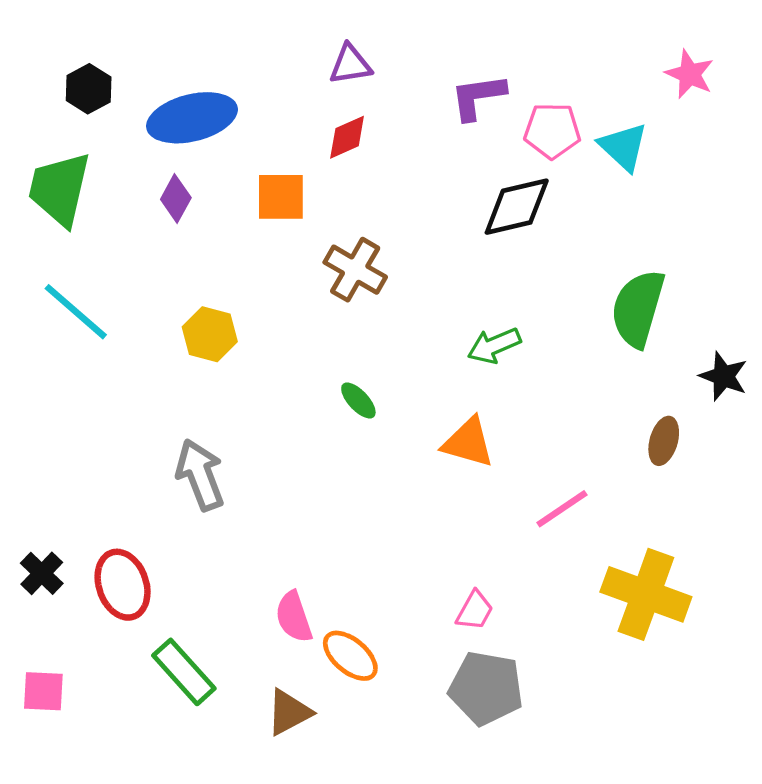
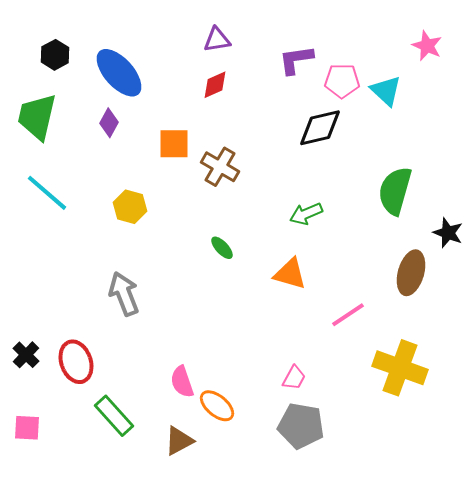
blue ellipse: (192, 118) -> (119, 73), turned 62
orange square: (281, 197) -> (174, 144), moved
brown ellipse: (664, 441) -> (411, 273), size x1.5

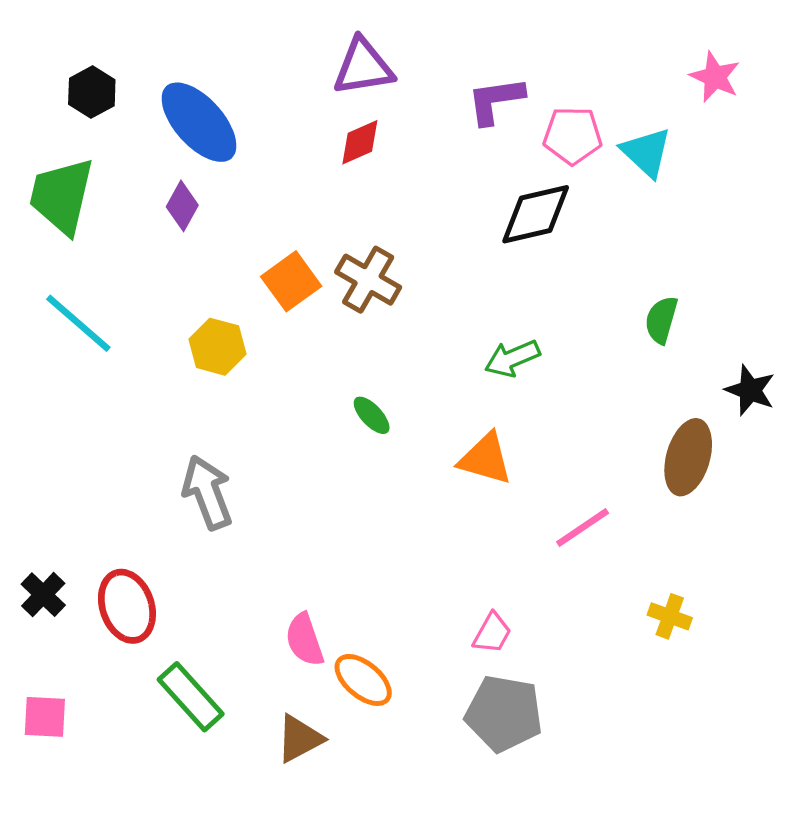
purple triangle: (217, 40) -> (363, 67), size x1.4
orange square: (174, 144) -> (291, 281), moved, turned -36
green semicircle: (395, 191) -> (661, 320), size x0.6
yellow cross: (400, 368) -> (670, 616), size x0.5

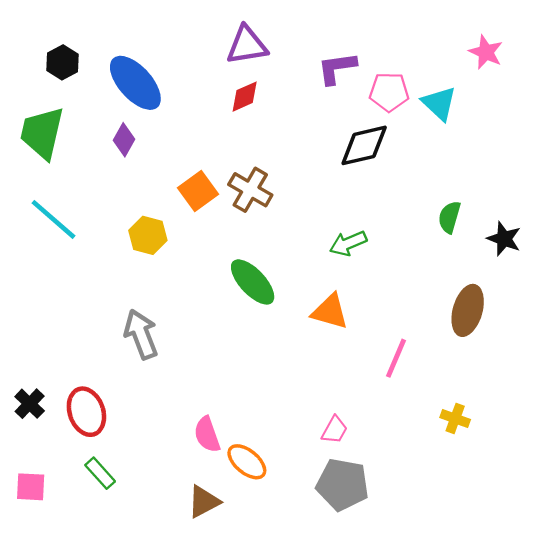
black star: (750, 390) -> (504, 239), moved
green ellipse: (372, 415) -> (253, 282), size x1.8
pink line: (583, 528) -> (396, 358), turned -33
green rectangle: (191, 697) -> (100, 473), moved, size x0.7

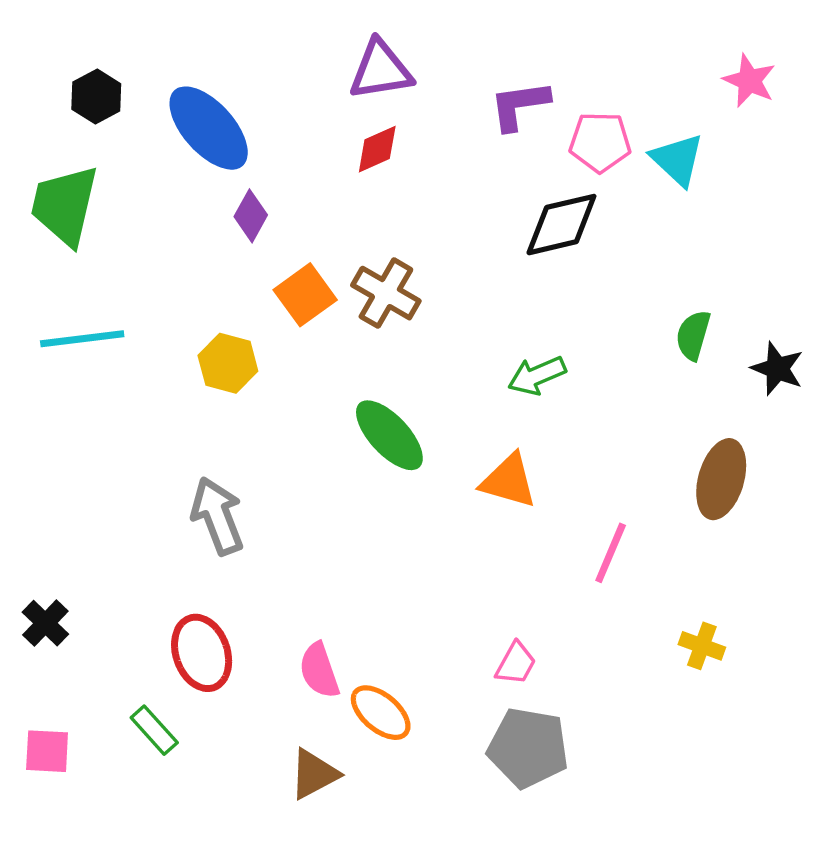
purple diamond: (124, 140) -> (251, 216), moved
cyan line: (53, 219) -> (82, 339), turned -48
red ellipse: (86, 412) -> (202, 653), moved

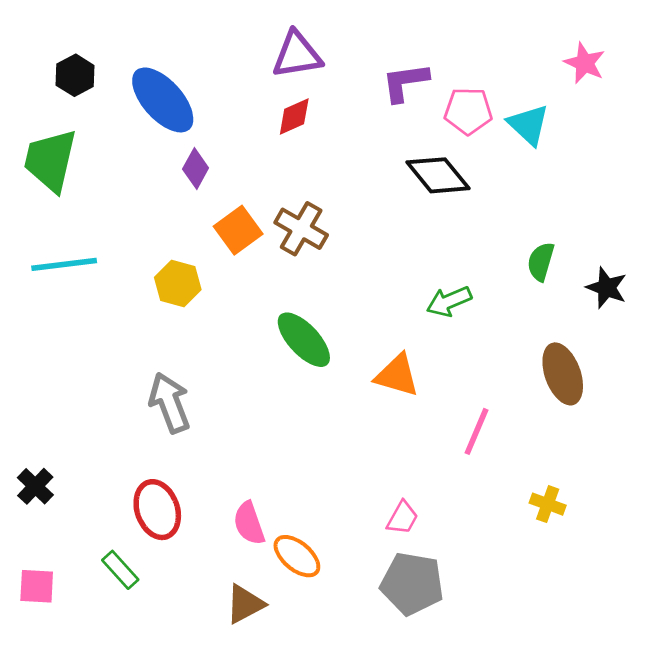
black diamond: (561, 225) -> (438, 175), turned 64
green arrow: (537, 376) -> (449, 301), moved
brown ellipse: (721, 479) -> (563, 374), turned -36

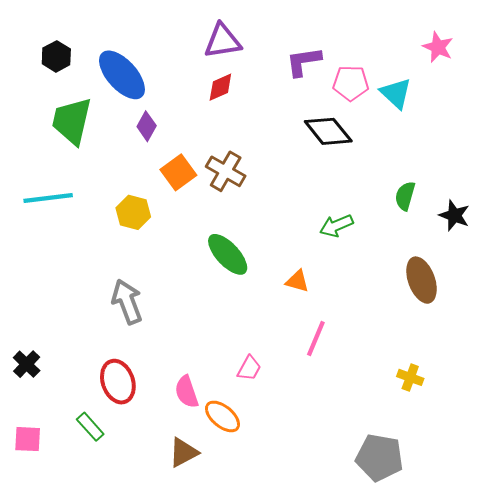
green trapezoid: (50, 160) -> (72, 121), moved
orange triangle: (397, 375) -> (297, 281), size x0.7
pink line: (476, 431) -> (316, 339), moved
pink trapezoid: (402, 518) -> (249, 368), moved
gray pentagon: (412, 584) -> (379, 458), moved

